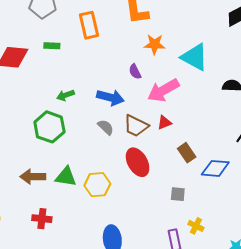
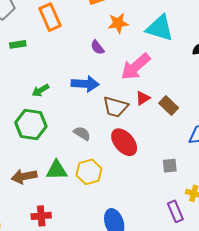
purple semicircle: (135, 72) -> (97, 47), moved
gray semicircle: (106, 127) -> (82, 133), moved
brown rectangle: (187, 153) -> (169, 105), moved

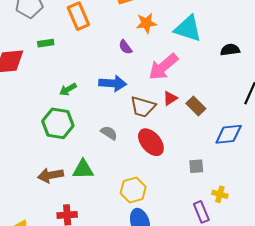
yellow hexagon: (89, 172) -> (133, 190), moved

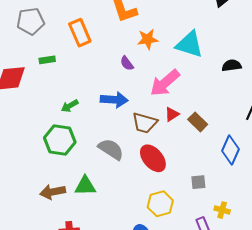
gray semicircle: (109, 133) -> (111, 149), size x1.5
blue diamond: (229, 134) -> (230, 150), turned -60
yellow hexagon: (133, 190) -> (160, 204), moved

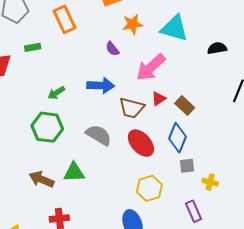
blue diamond: (230, 150) -> (178, 138), moved
brown arrow: (53, 192) -> (42, 179), turned 35
yellow cross: (222, 210) -> (210, 182), moved

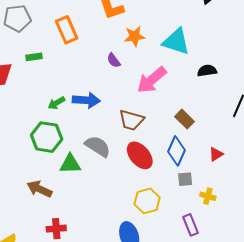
black semicircle: (217, 48) -> (207, 71), moved
blue arrow: (101, 85) -> (86, 100), moved
red triangle: (159, 99) -> (216, 154), moved
green triangle: (74, 172) -> (70, 164), moved

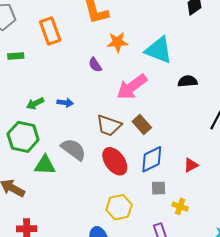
blue arrow: (86, 100) -> (65, 103), size x0.6
brown rectangle: (184, 119) -> (142, 125), moved
blue diamond: (176, 151) -> (152, 159), turned 36

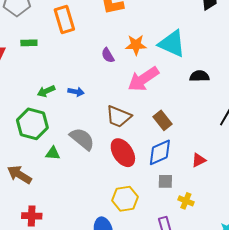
orange star: (117, 42) -> (136, 45), moved
brown rectangle: (142, 125) -> (163, 120), moved
green triangle: (45, 165) -> (53, 153), size x0.7

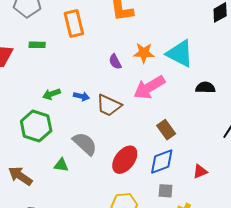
brown trapezoid: (119, 117) -> (109, 105), moved
green triangle: (53, 153) -> (61, 165), moved
red ellipse: (123, 153) -> (125, 160), turned 68

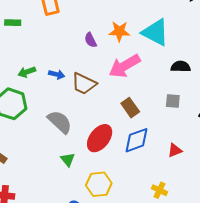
brown rectangle: (166, 130) -> (130, 108), moved
green triangle: (61, 165) -> (68, 160), moved, turned 42
gray square: (166, 191) -> (173, 101), moved

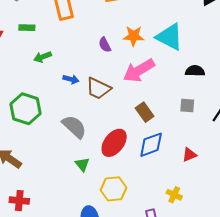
green arrow: (27, 72) -> (43, 57), moved

